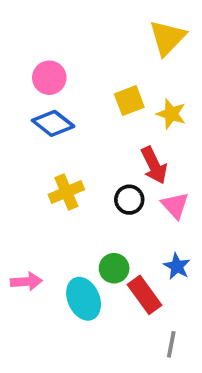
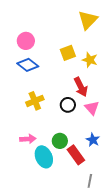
pink arrow: (26, 282) -> (28, 139), moved

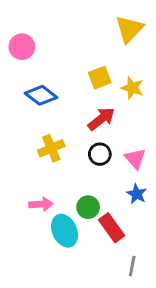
pink circle: (26, 41) -> (22, 47), moved
red arrow: (81, 87) -> (101, 119), moved, turned -102
blue star: (93, 140) -> (137, 194), moved

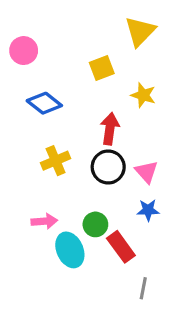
yellow square: (100, 78) -> (102, 68), moved
red arrow: (101, 119) -> (110, 129), turned -44
black circle: (100, 154) -> (108, 167), size x1.4
blue star: (137, 194) -> (148, 210), turned -30

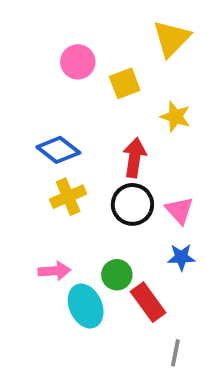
pink circle: (24, 51) -> (78, 62), moved
blue diamond: (44, 103) -> (58, 150), moved

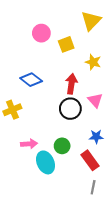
yellow cross: (68, 197) -> (12, 110), moved
pink triangle: (179, 210) -> (95, 100), moved
red rectangle: (148, 302) -> (90, 160), moved

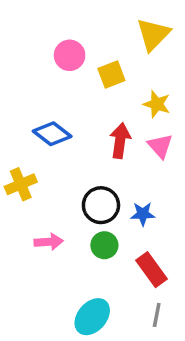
pink triangle: (95, 100) -> (160, 146), moved
black circle: (70, 109) -> (101, 205), moved
blue star: (96, 137) -> (143, 214), moved
cyan ellipse: (46, 162) -> (92, 317), moved, turned 65

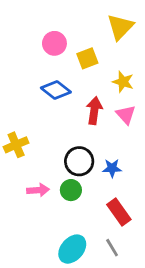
blue diamond: (52, 134) -> (56, 90), moved
green circle: (104, 245) -> (71, 190), moved
gray line: (157, 315) -> (112, 248), moved, turned -42

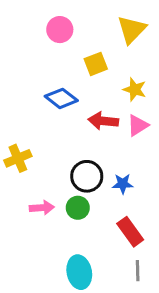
pink circle: (54, 43) -> (60, 30), moved
red arrow: (94, 111) -> (103, 121), turned -92
pink triangle: (126, 115) -> (138, 125), turned 40
gray line: (112, 248) -> (138, 271), moved, turned 30
cyan ellipse: (72, 249) -> (79, 272), turned -52

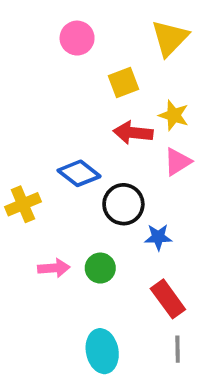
blue diamond: (61, 98) -> (79, 173), moved
red arrow: (103, 121) -> (133, 133), moved
black circle: (87, 176) -> (123, 204), moved

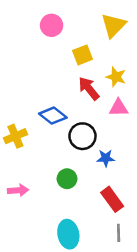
red arrow: (133, 133) -> (89, 88), turned 45
pink triangle: (178, 162) -> (119, 108), turned 30
pink arrow: (54, 268) -> (18, 190), moved

